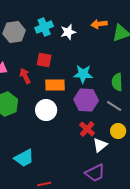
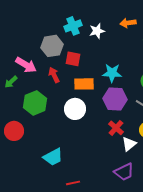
gray hexagon: (14, 32) -> (52, 46), moved

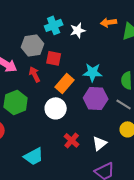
orange rectangle: (84, 84) -> (65, 83), turned -48
red cross: (116, 128) -> (72, 140), moved
white triangle: (129, 144) -> (100, 143), moved

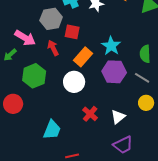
cyan star: (93, 72) -> (111, 46), turned 30
cyan trapezoid: (34, 156) -> (52, 130), turned -40

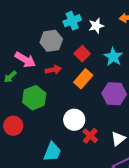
red square: (72, 32) -> (82, 54), moved, turned 35
cyan star: (111, 46) -> (113, 57), moved
red arrow: (53, 48) -> (53, 70), turned 105
white circle: (74, 82) -> (74, 120), moved

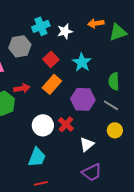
red arrow: (53, 70) -> (22, 88), moved
red cross: (90, 136) -> (66, 124), moved
cyan trapezoid: (52, 152) -> (37, 157), moved

